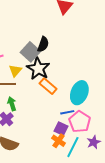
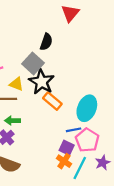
black semicircle: (43, 44) -> (46, 42), moved
yellow triangle: (15, 71) -> (16, 84), turned -48
green arrow: (12, 104) -> (13, 121), turned -72

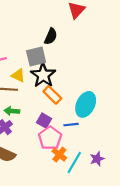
gray square: (33, 63) -> (36, 56), turned 30
pink pentagon: (87, 140) -> (50, 138), moved
purple square: (67, 148) -> (44, 121), moved

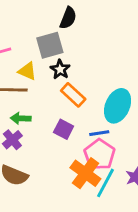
black star: (43, 75) -> (60, 69), size x0.6
pink pentagon: (50, 138) -> (99, 155), moved
orange cross: (59, 155) -> (85, 173), size x1.5

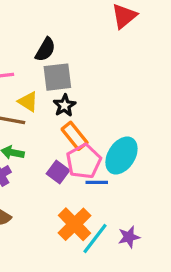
black semicircle: (68, 18) -> (45, 50), moved
pink pentagon: (99, 155) -> (84, 161), moved

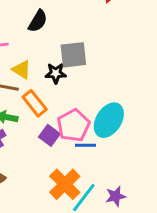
gray square: (57, 77) -> (73, 55), moved
black star: (64, 105) -> (56, 73), turned 30
orange rectangle: (75, 136) -> (35, 103), moved

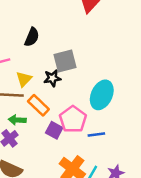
yellow triangle: (22, 70) -> (24, 79), turned 49
cyan ellipse: (109, 120) -> (102, 95), moved
blue line: (86, 145) -> (96, 134), moved

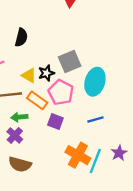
gray square: (65, 61) -> (70, 62), moved
yellow triangle: (24, 79) -> (29, 75), moved, turned -35
pink pentagon: (73, 119) -> (61, 92), moved

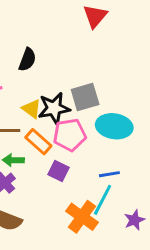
black star: (46, 73) -> (54, 108), size x1.5
cyan ellipse: (95, 82) -> (114, 126), turned 76
pink pentagon: (61, 92) -> (70, 135), turned 30
cyan line: (95, 161) -> (103, 200), moved

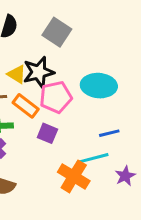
gray square: (85, 97) -> (57, 32), moved, turned -36
blue line: (109, 174) -> (109, 133), moved
cyan line: (103, 200) -> (93, 158), turned 52

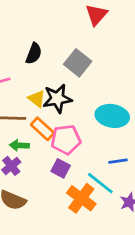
pink pentagon: (56, 97) -> (66, 140), moved
purple square: (47, 133) -> (61, 168), moved
cyan line: (93, 158) -> (100, 183), turned 48

